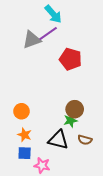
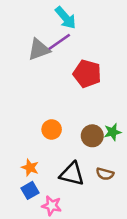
orange circle: (21, 111) -> (52, 129), moved
green star: (71, 120) -> (113, 132), moved
blue square: (25, 153) -> (30, 190), turned -32

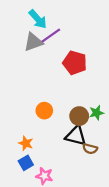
cyan arrow: (66, 18) -> (38, 19), moved
black triangle: (72, 174) -> (76, 136), moved

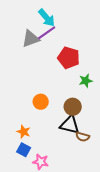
cyan arrow: (38, 19) -> (47, 18), moved
green star: (97, 113) -> (86, 81), moved
blue square: (26, 163) -> (24, 150), turned -32

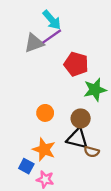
green star: (86, 81) -> (95, 90), size x1.5
orange star: (24, 132) -> (44, 149), moved, size x1.5

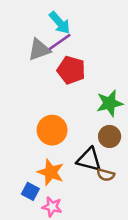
red pentagon: (76, 64) -> (71, 70), moved
orange circle: (45, 113) -> (52, 130), size x1.5
brown circle: (81, 118) -> (110, 136), moved

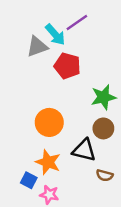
cyan arrow: (60, 23) -> (55, 35), moved
purple line: (60, 42) -> (77, 23), moved
brown semicircle: (106, 175) -> (105, 175), moved

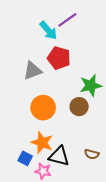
gray triangle: (37, 47) -> (33, 71), moved
brown circle: (103, 128) -> (79, 107), moved
black triangle: (84, 150) -> (59, 156), moved

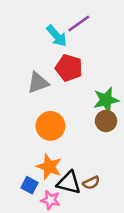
brown circle: (79, 107) -> (106, 121), moved
brown semicircle: (92, 154) -> (91, 183), moved, turned -40

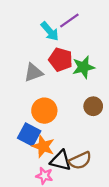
green star: (106, 100) -> (83, 67), moved
brown semicircle: (91, 183) -> (80, 161), size x1.5
blue square: (29, 185) -> (29, 134), moved, size x1.5

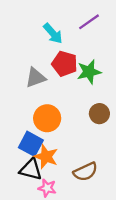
purple line: (69, 20) -> (89, 22), moved
black triangle: (61, 161) -> (31, 169), moved

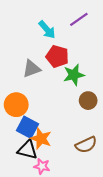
green star: (89, 72) -> (74, 75), moved
orange circle: (47, 118) -> (16, 105), moved
brown semicircle: (85, 172) -> (86, 145), moved

